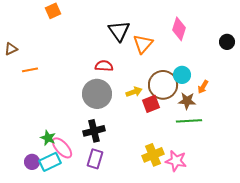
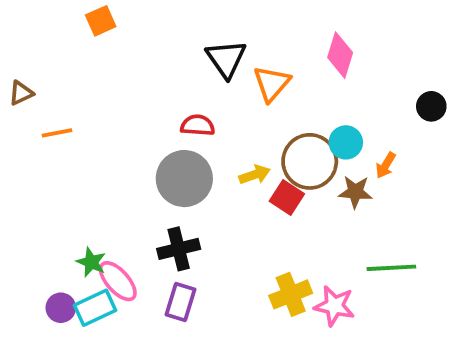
black circle: (227, 42) -> (431, 106), moved
red square: (151, 104) -> (287, 198), turned -36
green line: (189, 121) -> (391, 268), moved

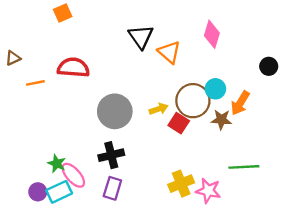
orange triangle: (272, 84) -> (169, 52), turned -30
red semicircle: (198, 125) -> (73, 68), moved, size x1.5
orange arrow: (386, 165) -> (240, 103), size x1.5

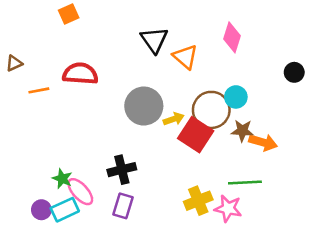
orange arrow: (240, 103) -> (263, 142), moved, turned -105
gray circle: (115, 111) -> (144, 106), moved
red square: (179, 123) -> (196, 135), size x1.5
green line: (244, 167) -> (245, 183), moved

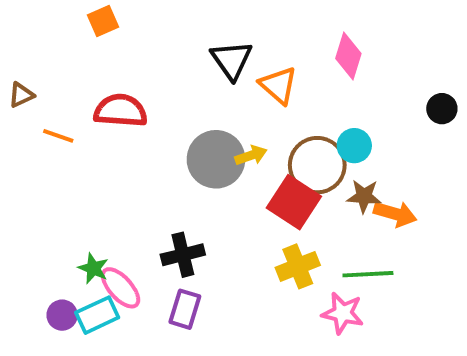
orange line: (39, 90) -> (58, 136), turned 30
yellow arrow: (174, 119) -> (251, 155), moved
yellow cross: (198, 201) -> (298, 266), moved

